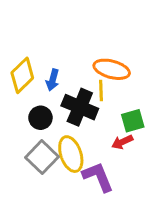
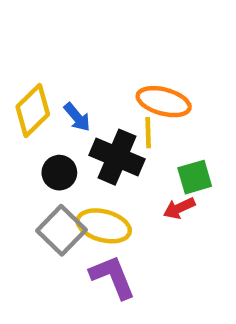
blue arrow: (53, 80) -> (77, 117), turned -55
yellow ellipse: (71, 154) -> (104, 226), turned -56
purple L-shape: (98, 177) -> (113, 277), moved

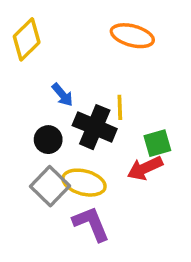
orange ellipse: (164, 102) -> (132, 36), moved
yellow diamond: (33, 110) -> (27, 39), moved
red arrow: (179, 208) -> (145, 168), size x1.4

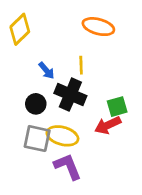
yellow line: (120, 107) -> (81, 65), moved
gray square: (50, 186) -> (37, 139), turned -32

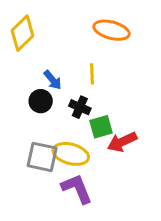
black cross: (70, 95) -> (80, 107), size x0.6
black circle: (36, 104) -> (41, 101), moved
green square: (117, 107) -> (101, 127), moved

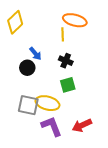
yellow line: (92, 74) -> (63, 34), moved
black cross: (80, 107) -> (66, 61), moved
red arrow: (122, 142) -> (82, 125), moved

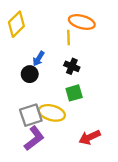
blue arrow: (35, 54) -> (39, 59), turned 72
gray square: (28, 105) -> (31, 115), turned -30
purple L-shape: (52, 126) -> (34, 138), moved, turned 75

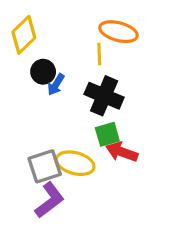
black cross: (72, 66) -> (104, 96), size x1.6
black circle: (30, 74) -> (43, 72), moved
red arrow: (90, 137) -> (122, 152), moved, turned 45

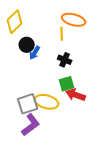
black cross: (104, 96) -> (65, 60), size x0.6

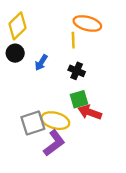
black circle: (27, 45) -> (15, 53), moved
purple L-shape: (31, 125) -> (54, 143), moved

